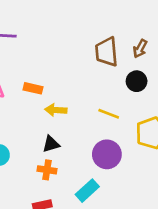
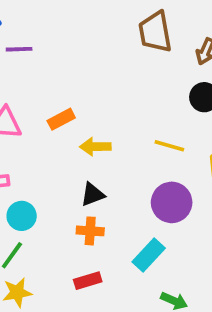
brown trapezoid: (107, 52) -> (155, 32), moved
orange rectangle: (33, 88) -> (61, 119), turned -36

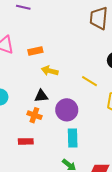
purple circle: (172, 202) -> (67, 110), moved
cyan rectangle: (149, 255) -> (73, 138), moved, turned -60

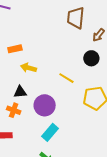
cyan rectangle: (73, 138) -> (50, 132), turned 42

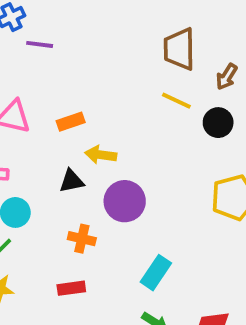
yellow line: (66, 78) -> (176, 101), moved
black triangle: (20, 92) -> (71, 181), moved
purple circle: (45, 105) -> (125, 201), moved

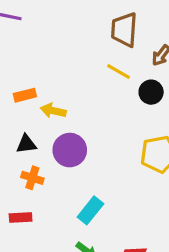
orange rectangle: (71, 122) -> (25, 95), moved
black triangle: (71, 181) -> (26, 144), moved

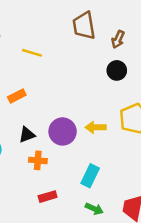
yellow line: (118, 72) -> (32, 53), moved
yellow arrow: (53, 111) -> (96, 127), moved
red rectangle: (21, 217) -> (48, 197), moved

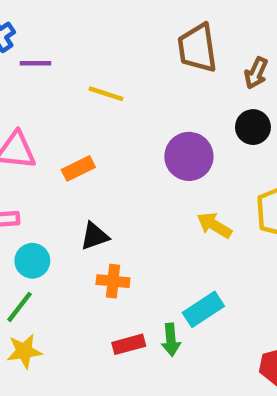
yellow arrow: (96, 127) -> (214, 225), turned 30
purple circle: (63, 131) -> (189, 156), moved
cyan rectangle: (90, 176) -> (203, 309), turned 30
green arrow: (94, 209) -> (171, 340), moved, turned 60

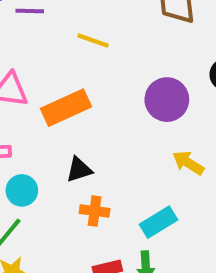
orange rectangle: (78, 168) -> (66, 108), size x1.6
cyan rectangle: (203, 309) -> (158, 222), moved

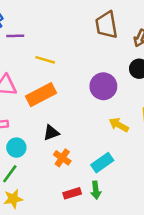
yellow line: (93, 40) -> (45, 60), moved
orange cross: (95, 211) -> (62, 158), turned 30

